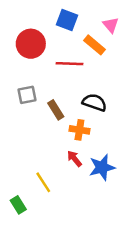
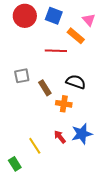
red circle: (31, 44) -> (25, 16), moved
red arrow: (74, 159) -> (60, 137), moved

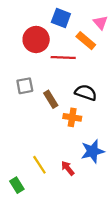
red circle: (25, 16) -> (36, 39), moved
red arrow: (60, 137) -> (68, 168), moved

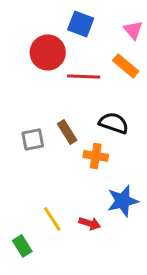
orange rectangle: (86, 41) -> (126, 66), moved
gray square: (25, 86) -> (33, 139), moved
red arrow: (68, 168) -> (90, 223), turned 147

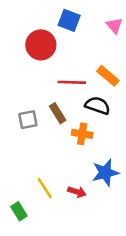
orange rectangle: (126, 66) -> (108, 76), moved
red line: (84, 76) -> (72, 82), moved

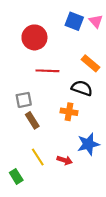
blue square: (69, 20) -> (74, 21), moved
red line: (72, 82) -> (47, 71), moved
brown rectangle: (58, 113) -> (32, 120), moved

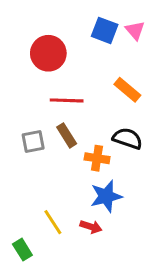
black semicircle: (82, 88) -> (127, 138), moved
brown rectangle: (32, 120) -> (67, 135), moved
blue star: (88, 144) -> (106, 196), moved

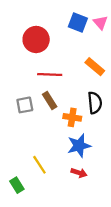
black semicircle: (127, 138) -> (95, 103), turned 65
red arrow: (91, 227) -> (79, 173), moved

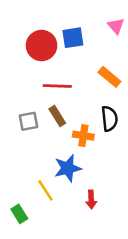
blue square: (78, 23) -> (73, 38), moved, turned -30
blue star: (79, 146) -> (68, 168), moved
red arrow: (79, 173) -> (91, 200), turned 70

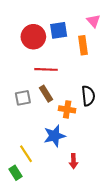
orange rectangle: (109, 77) -> (83, 45), moved, turned 42
yellow line: (45, 190) -> (26, 154), moved

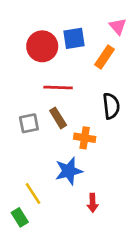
orange rectangle: (83, 45) -> (105, 57), turned 42
black semicircle: (88, 96) -> (111, 106), moved

